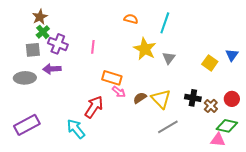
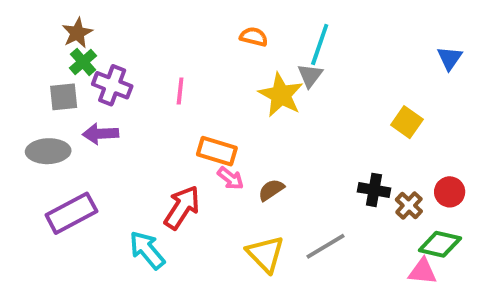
blue triangle: (232, 55) -> (450, 58), moved
gray triangle: (169, 58) -> (310, 76), moved
yellow triangle: (161, 99) -> (265, 254), moved
purple rectangle: (27, 125) -> (71, 213), moved

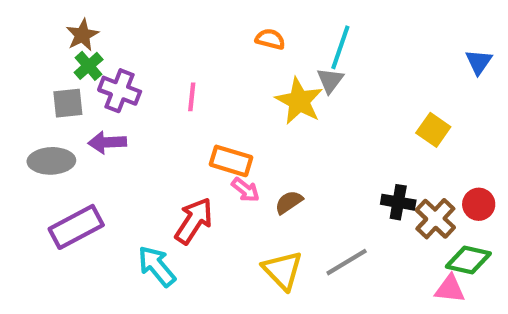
brown cross: (409, 205) -> (435, 219), size x1.4

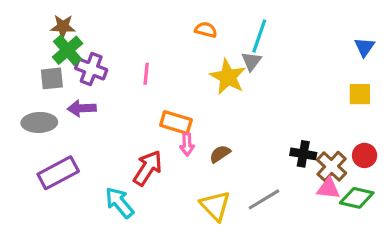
brown star: (82, 35) -> (63, 27), turned 30
green cross: (89, 66) -> (68, 50), size x1.4
yellow square: (433, 130) -> (360, 94), moved, turned -35
pink arrow: (245, 190) -> (187, 144), turned 50
pink triangle: (450, 289) -> (328, 188), moved

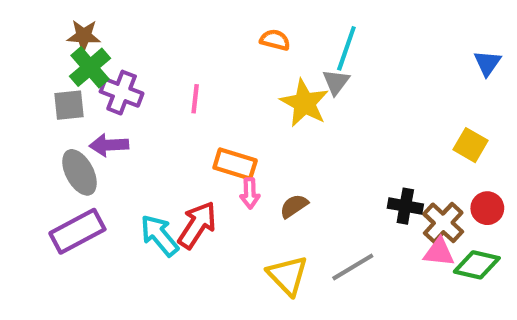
yellow square: (360, 94) -> (470, 145), moved, turned 30
gray ellipse: (39, 122) -> (80, 172), moved, turned 64
cyan arrow: (119, 203) -> (159, 235), moved

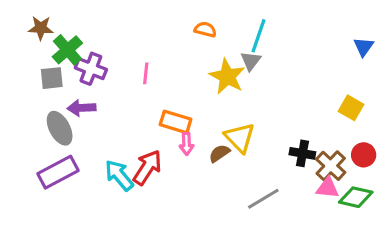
brown star: (84, 36) -> (41, 28), moved
yellow triangle: (288, 275) -> (240, 138), moved

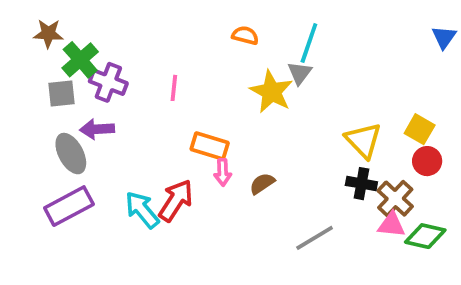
blue triangle: (364, 47) -> (444, 37), moved
yellow triangle: (240, 138) -> (363, 140), moved
red circle: (364, 155) -> (427, 161), moved

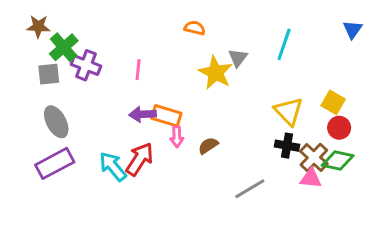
cyan line: (309, 43) -> (284, 44), moved
purple arrow: (97, 129) -> (143, 114), moved
green diamond: (425, 236) -> (338, 160), moved

